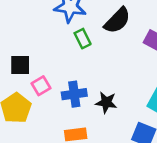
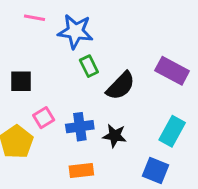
black semicircle: (117, 21) -> (121, 86), moved
black square: (20, 65) -> (21, 81), moved

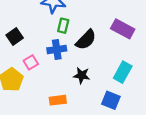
green rectangle: (89, 66) -> (63, 26), turned 40
black square: (21, 81) -> (15, 36), turned -35
blue cross: (80, 127) -> (57, 49), moved

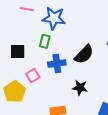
green rectangle: (63, 26) -> (45, 41), moved
black square: (15, 36) -> (18, 51), turned 35

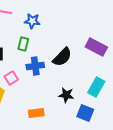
blue star: (54, 18) -> (32, 21), size x0.7
black star: (80, 88) -> (66, 95), moved

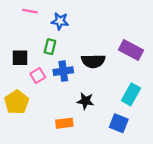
black semicircle: (62, 57) -> (93, 61), turned 45
pink square: (11, 78) -> (38, 76), moved
black star: (66, 95) -> (85, 101), moved

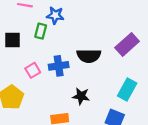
green rectangle: (50, 47) -> (41, 31), moved
purple rectangle: (131, 50) -> (127, 45), turned -70
black square: (20, 58) -> (13, 40), moved

